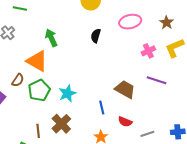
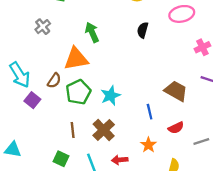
orange triangle: (37, 61) -> (76, 59), turned -40
red semicircle: (125, 122) -> (176, 128), turned -48
brown line: (38, 131) -> (73, 130), moved

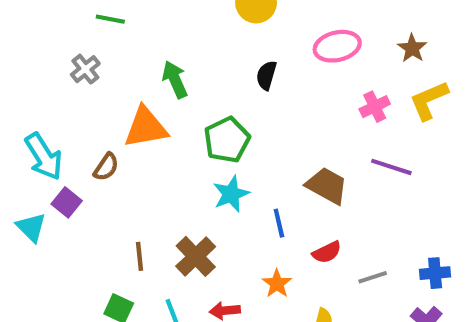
green pentagon: (78, 92) -> (227, 140), moved
cyan star: (110, 96) -> (231, 194), moved
cyan triangle: (13, 150) -> (31, 227), moved, turned 36

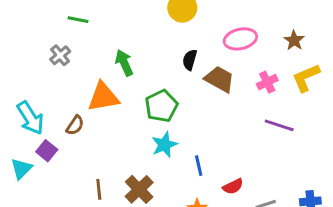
brown trapezoid: (327, 186) -> (220, 79), moved
cyan triangle: (31, 227) -> (21, 169), turned 30

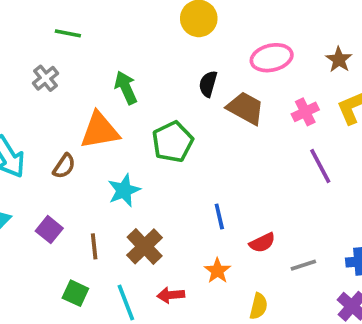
purple line: (279, 125) -> (320, 166), turned 44
cyan star: (164, 145) -> (124, 190), moved
purple square: (47, 151) -> (49, 230), moved

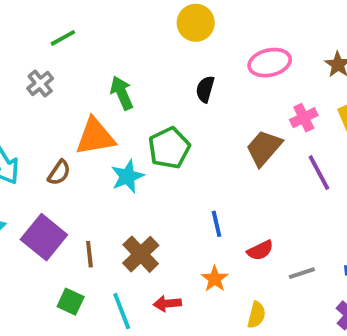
green line: (68, 33) -> (63, 38), turned -40
brown trapezoid: (245, 108) -> (264, 148), moved, turned -78
cyan star: (124, 190) -> (127, 176), moved
purple square: (49, 230) -> (44, 237), size x1.6

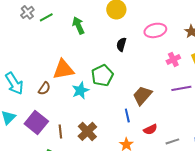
gray cross: (40, 83) -> (27, 12), moved
green arrow: (122, 93) -> (78, 25), moved
brown trapezoid: (264, 148) -> (142, 95), moved
purple line: (319, 173) -> (181, 88), turned -72

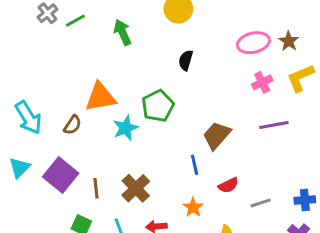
pink ellipse: (155, 30) -> (253, 43), moved

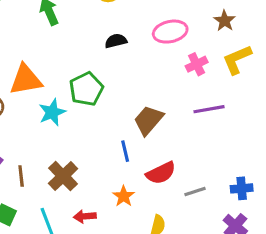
pink ellipse: (253, 43) -> (170, 32), moved
black semicircle: (186, 60) -> (116, 41), turned 60
red semicircle: (228, 185) -> (161, 173), size x1.4

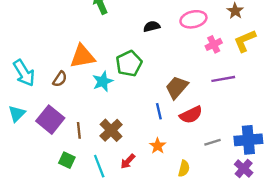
red semicircle: (161, 173) -> (191, 115), moved
blue cross: (242, 188) -> (248, 140), size x1.6
red arrow: (85, 216) -> (128, 161), turned -42

